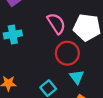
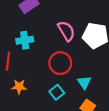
red circle: (67, 53) -> (60, 63), moved

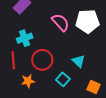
red circle: (60, 63) -> (42, 60), moved
cyan triangle: (84, 82) -> (78, 61), moved

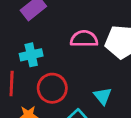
pink semicircle: (60, 22) -> (84, 39), turned -54

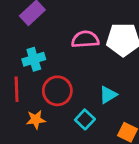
cyan triangle: (103, 96) -> (108, 95), turned 42

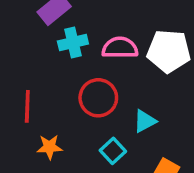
cyan cross: (34, 59) -> (73, 43), moved
red circle: (57, 91) -> (98, 98), moved

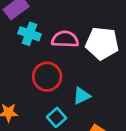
cyan cross: (73, 43) -> (29, 34), turned 30

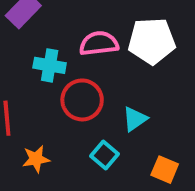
cyan cross: (29, 34) -> (50, 65), moved

